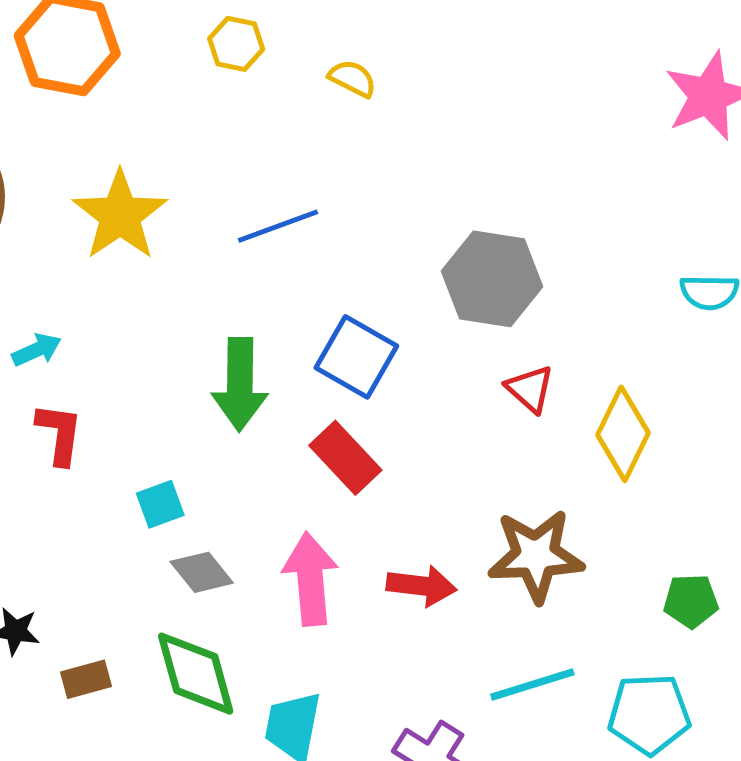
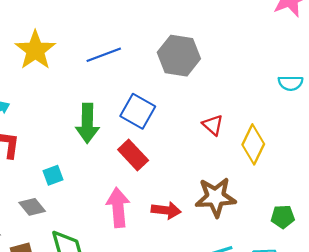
gray hexagon: (492, 279) -> (179, 56), moved
gray diamond: (202, 572) -> (32, 207), moved

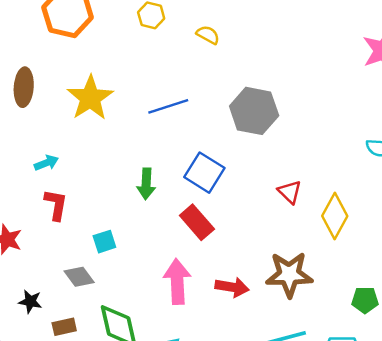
green arrow: (87, 123) -> (146, 184), size x0.7

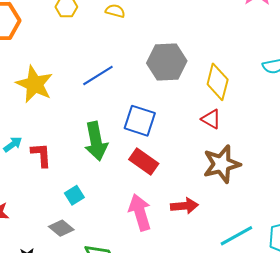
green arrow: (146, 184) -> (96, 141), size x1.5
red L-shape: (56, 205) -> (41, 155), moved
yellow diamond: (335, 216) -> (218, 82), moved
brown star: (289, 274) -> (222, 164), moved

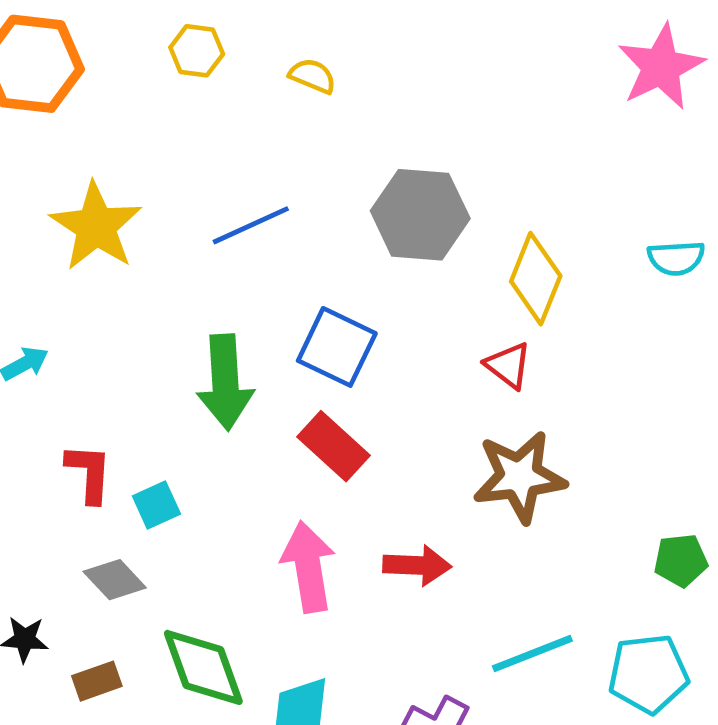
red L-shape: (41, 155) -> (89, 473), moved

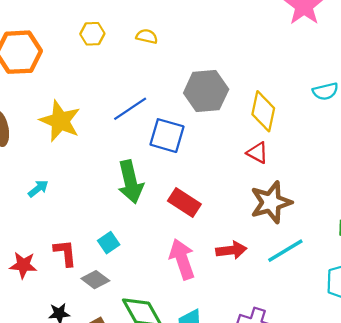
blue square: (337, 347) -> (167, 136), moved
red L-shape: (89, 473) -> (65, 253), moved
cyan line: (532, 653) -> (285, 251), moved

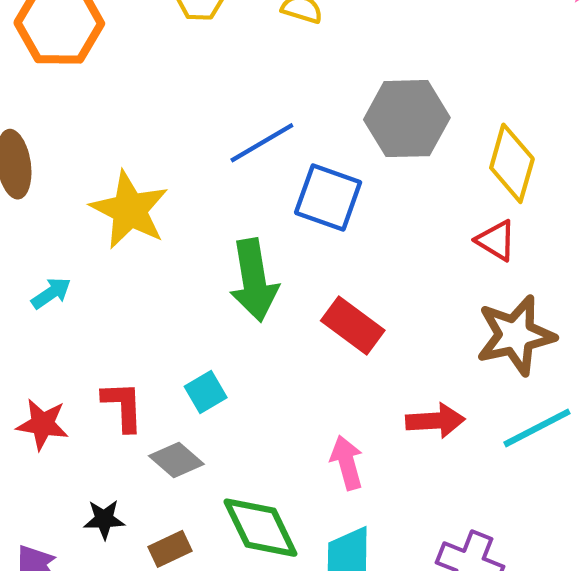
yellow star: (60, 121) -> (130, 210), moved
cyan arrow: (38, 189) -> (51, 293), moved
pink arrow: (182, 259) -> (347, 463), moved, size x0.7

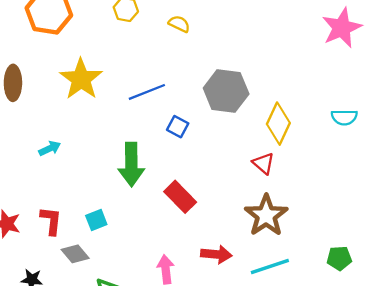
blue square: (328, 197) -> (178, 127), size x0.6
yellow star: (130, 210) -> (81, 79), moved
cyan arrow: (51, 293) -> (50, 148), moved
brown star: (516, 335) -> (266, 215), turned -30

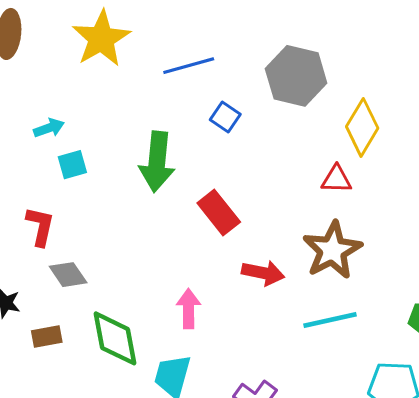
red triangle: (264, 163) -> (336, 179), turned -45
cyan square: (96, 220) -> (72, 165), moved
red arrow: (216, 254) -> (263, 273), moved

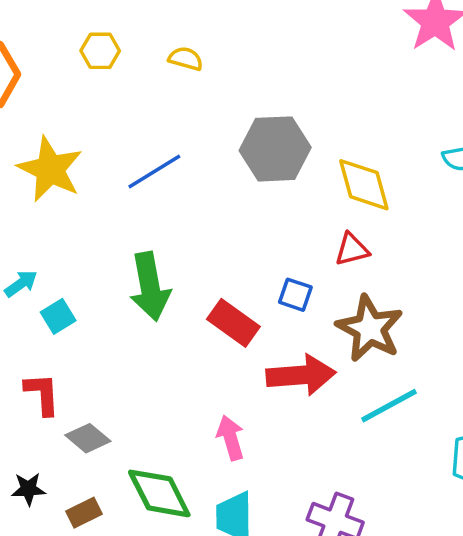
blue square: (225, 117) -> (295, 295), moved
yellow diamond: (362, 127) -> (364, 185), turned -30
red arrow: (263, 273) -> (301, 375), size x1.4

